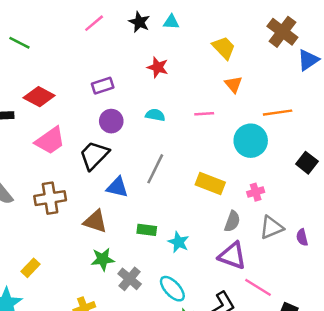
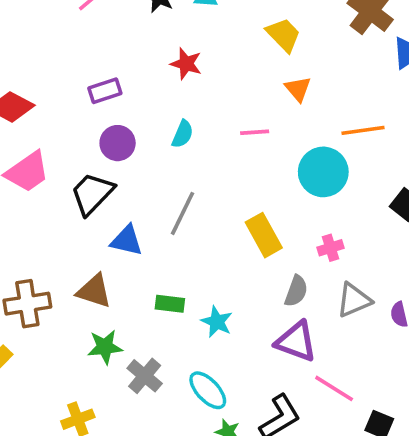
cyan semicircle: (155, 115) -> (183, 134), turned 102
yellow rectangle: (210, 183) -> (264, 235), turned 40
brown cross: (50, 198) -> (27, 304), moved

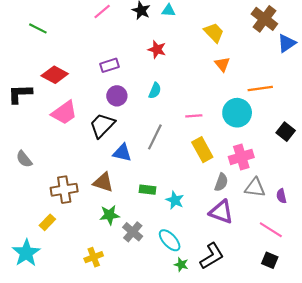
pink line: (255, 132) -> (194, 116), moved
pink cross: (330, 248) -> (241, 157), size x1.6
gray triangle: (354, 300) -> (255, 188), turned 30
pink line: (334, 388) -> (271, 230), moved

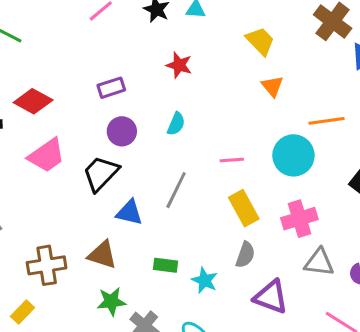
gray semicircle: (221, 182) -> (245, 255), moved

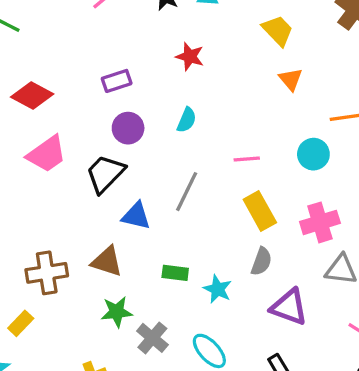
cyan circle: (293, 155) -> (313, 154), size x0.7

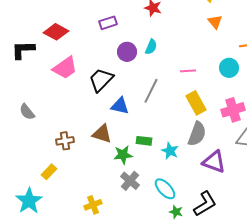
purple circle: (128, 128) -> (127, 52), moved
gray semicircle: (261, 261) -> (197, 134), size x1.4
brown cross: (47, 273) -> (65, 141), size x0.7
green star: (117, 312) -> (123, 155), moved

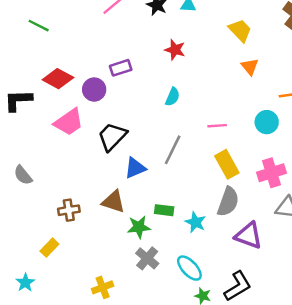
purple circle: (127, 52) -> (94, 90), moved
blue triangle: (120, 106) -> (135, 168), turned -36
cyan star: (29, 201) -> (25, 283), size x0.6

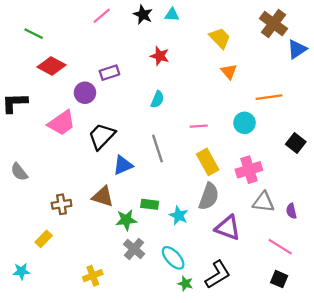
red diamond: (58, 79) -> (51, 66), moved
gray line: (173, 150) -> (157, 149), turned -44
cyan star: (25, 283) -> (21, 271), turned 30

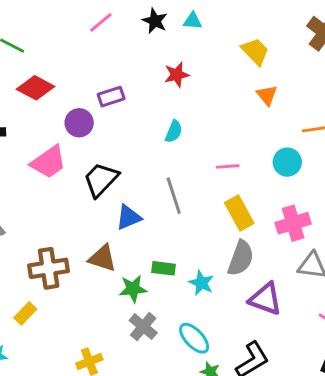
red star: (160, 56) -> (177, 75), turned -30
brown cross: (62, 204) -> (49, 268), size x1.5

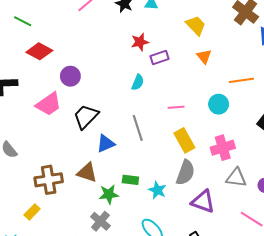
purple rectangle: (111, 97) -> (160, 58), moved
gray cross: (143, 327) -> (100, 221), moved

